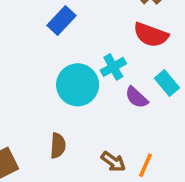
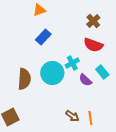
brown semicircle: (58, 146) -> (24, 79), moved, size x1.5
orange line: (145, 165) -> (90, 118), turned -32

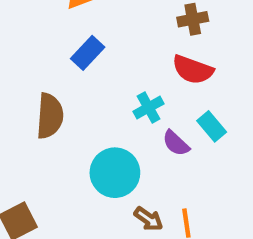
brown cross: (93, 21) -> (193, 19), turned 32
cyan circle: (52, 73) -> (115, 173), moved
brown semicircle: (24, 79) -> (50, 116), moved

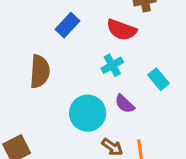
red semicircle: (193, 70) -> (122, 30), moved
purple semicircle: (176, 143) -> (125, 104), moved

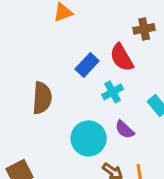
blue rectangle: (68, 25) -> (87, 65), moved
red semicircle: (122, 30) -> (122, 57), turned 40

